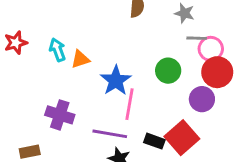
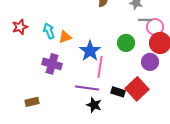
purple cross: (60, 115) -> (52, 64), moved

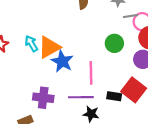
orange triangle: (65, 37) -> (49, 47), size x1.6
blue star: (90, 51) -> (62, 61), moved
purple cross: (52, 64) -> (43, 98), moved

